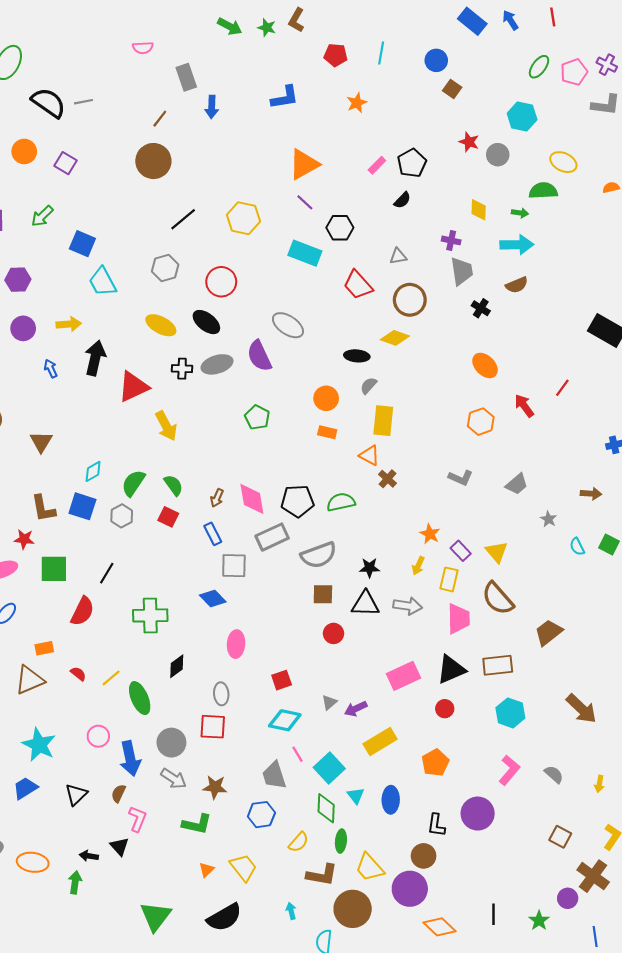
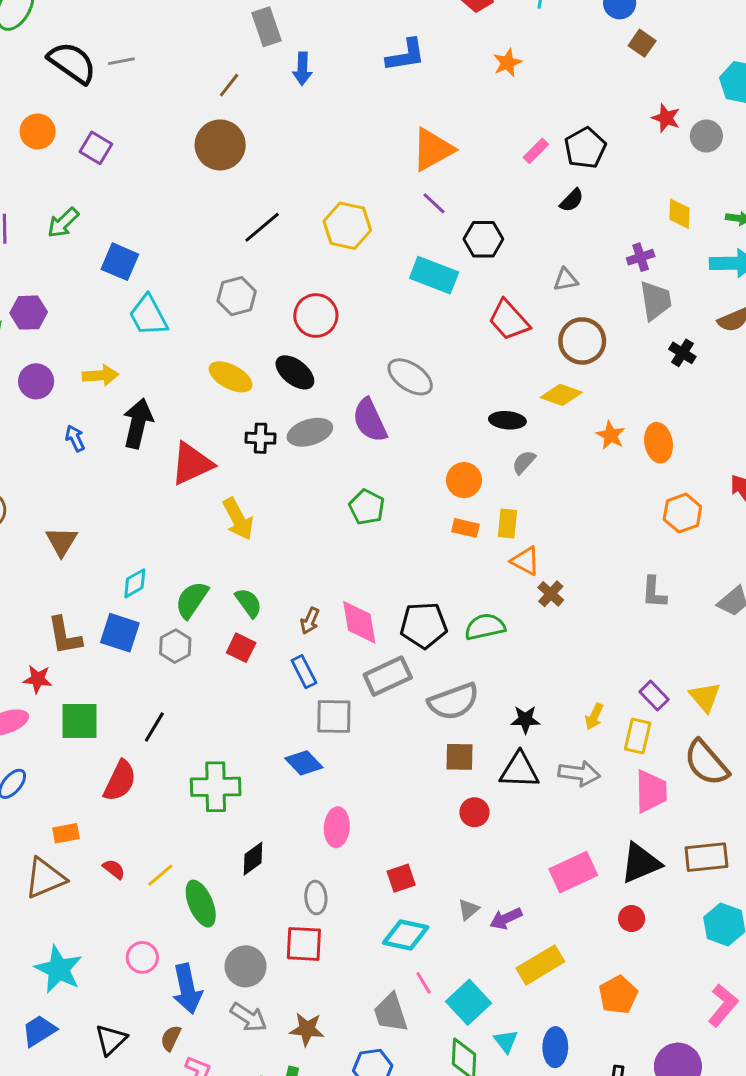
purple cross: (451, 240) -> (641, 257), turned -30
orange ellipse: (485, 365) -> (659, 443), moved, turned 35
yellow rectangle: (383, 421) -> (507, 524), moved, size x0.7
gray L-shape: (461, 478) -> (654, 592), turned 70
orange star: (430, 534) -> (611, 435), moved

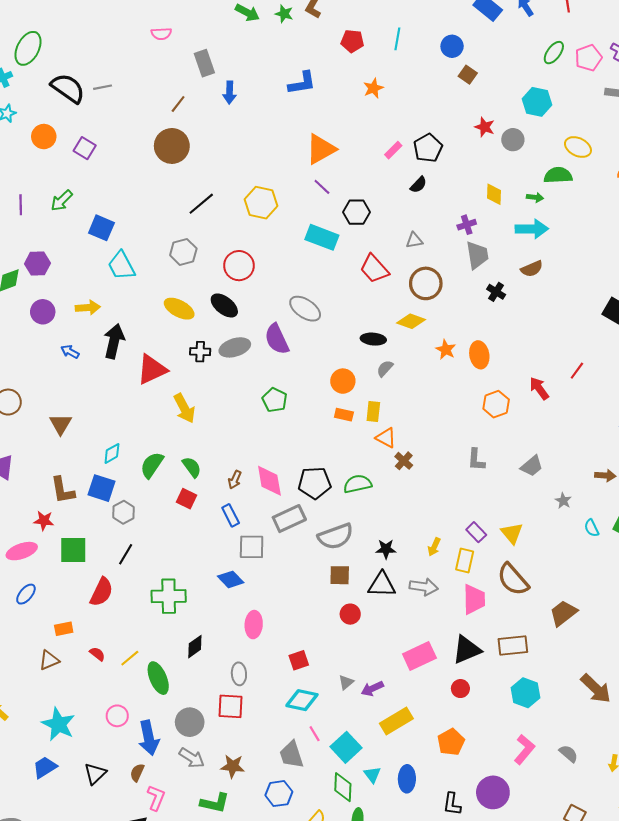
blue arrow: (75, 438) -> (70, 352), turned -36
gray hexagon: (175, 646) -> (124, 512), moved
brown triangle: (45, 878) -> (49, 660), size x0.7

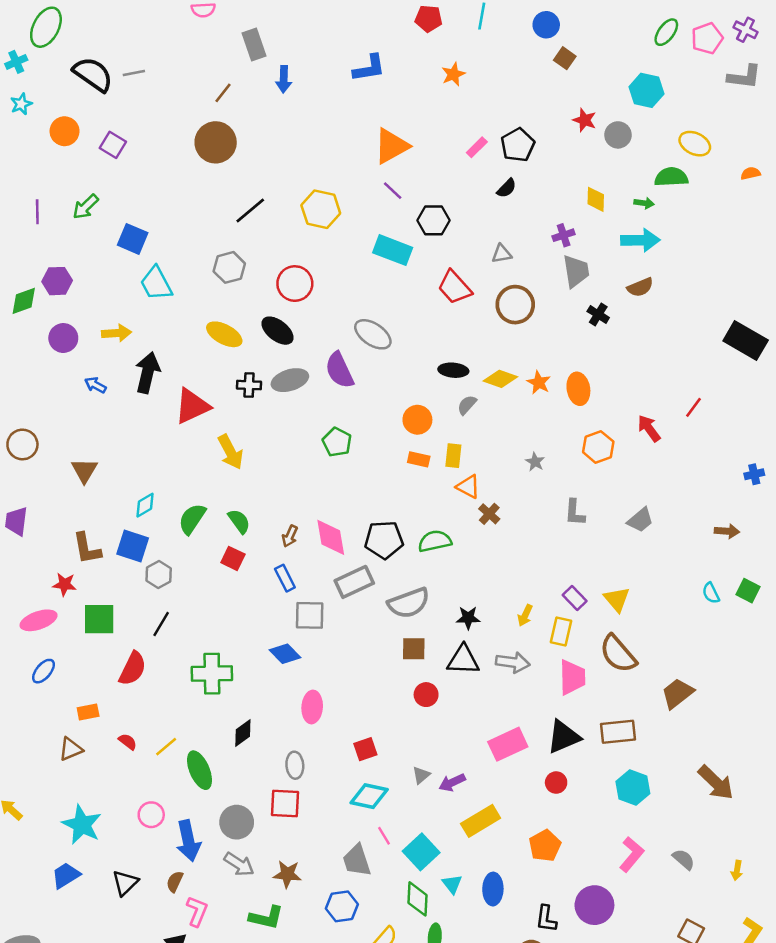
yellow diamond: (411, 321) -> (500, 379), moved
gray star: (563, 501) -> (535, 462), moved

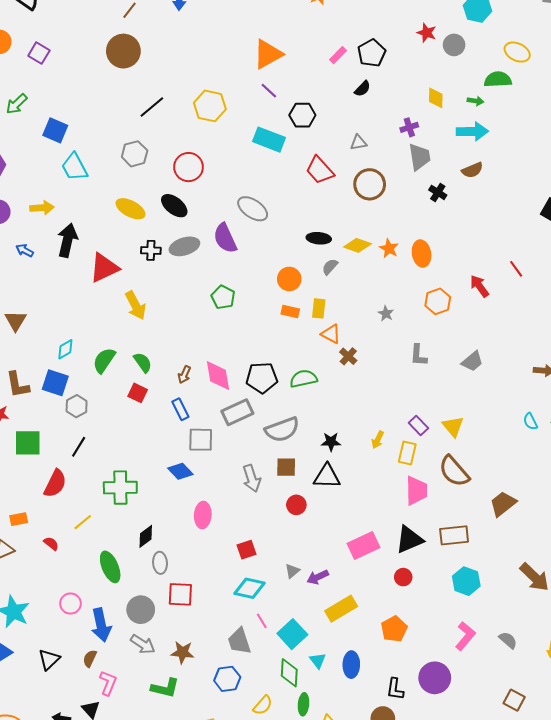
red line: (694, 407) -> (516, 269), turned -72
gray arrow: (513, 662) -> (252, 478), moved, turned 64
yellow line: (166, 747) -> (83, 522), moved
gray ellipse: (295, 765) -> (160, 563), moved

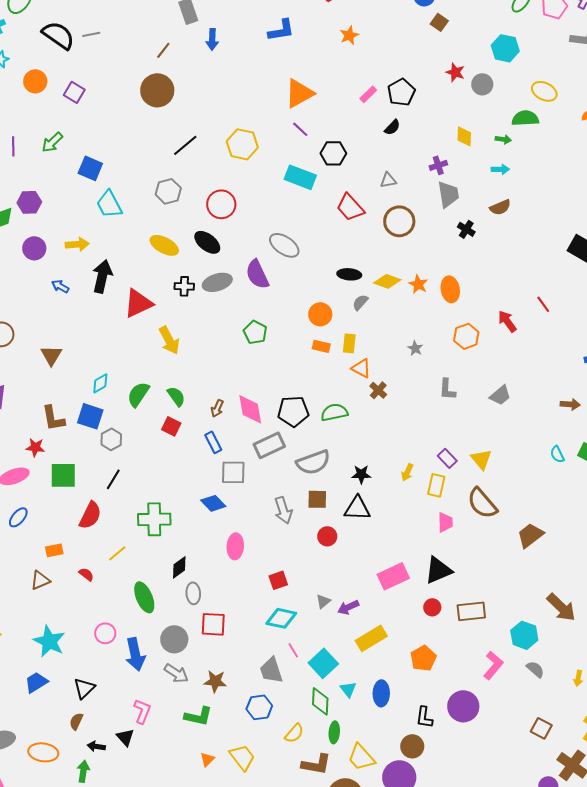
cyan arrow: (472, 131) -> (500, 169), size x0.6
pink trapezoid: (416, 491) -> (445, 522), size x0.7
brown rectangle: (454, 535) -> (471, 611), moved
cyan hexagon: (466, 581) -> (524, 635), moved
brown semicircle: (90, 658) -> (76, 721), moved

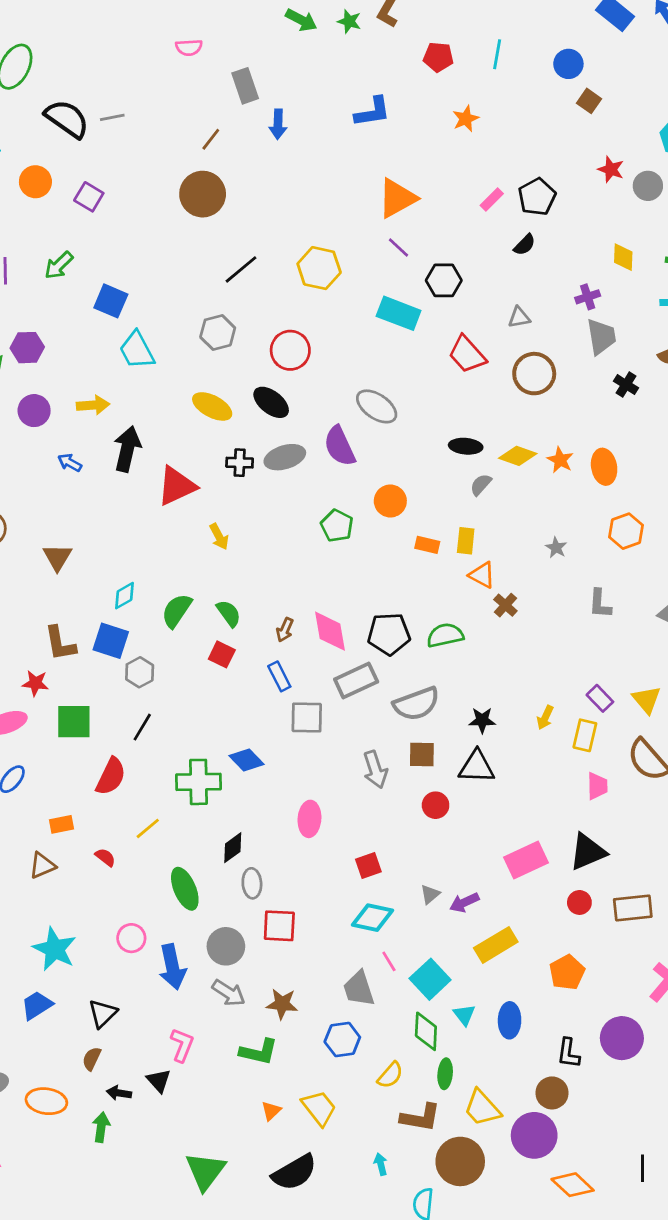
orange circle: (320, 314) -> (390, 501), moved
yellow arrow: (169, 340) -> (219, 537), size x0.7
blue diamond: (213, 503) -> (246, 760), moved

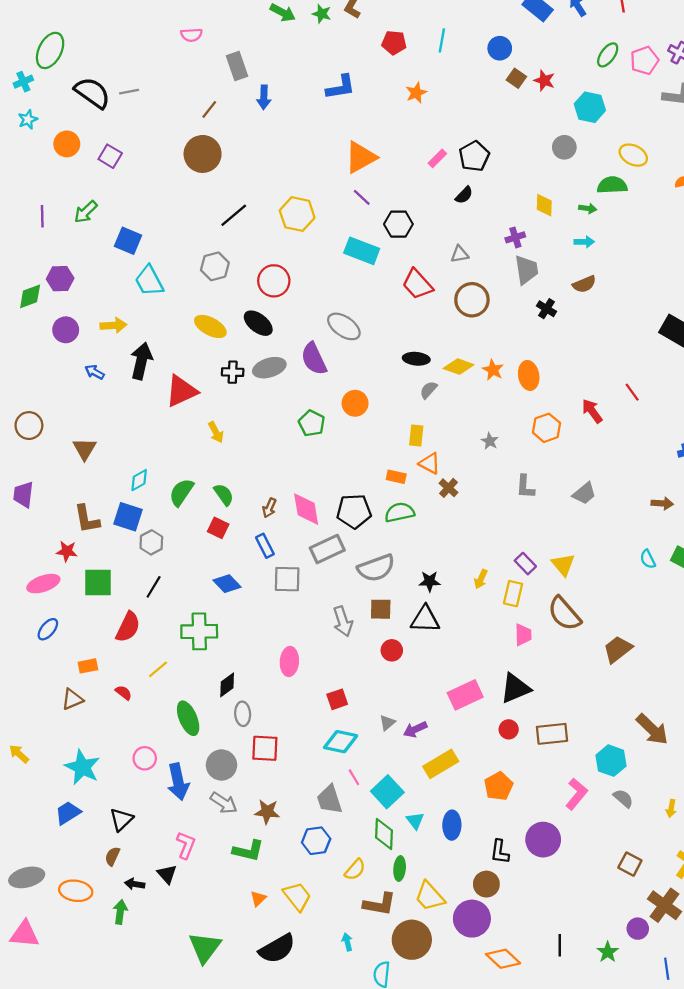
red star: (611, 169) -> (544, 80), moved
orange rectangle: (427, 545) -> (396, 477), moved
blue diamond: (246, 760) -> (227, 584), moved

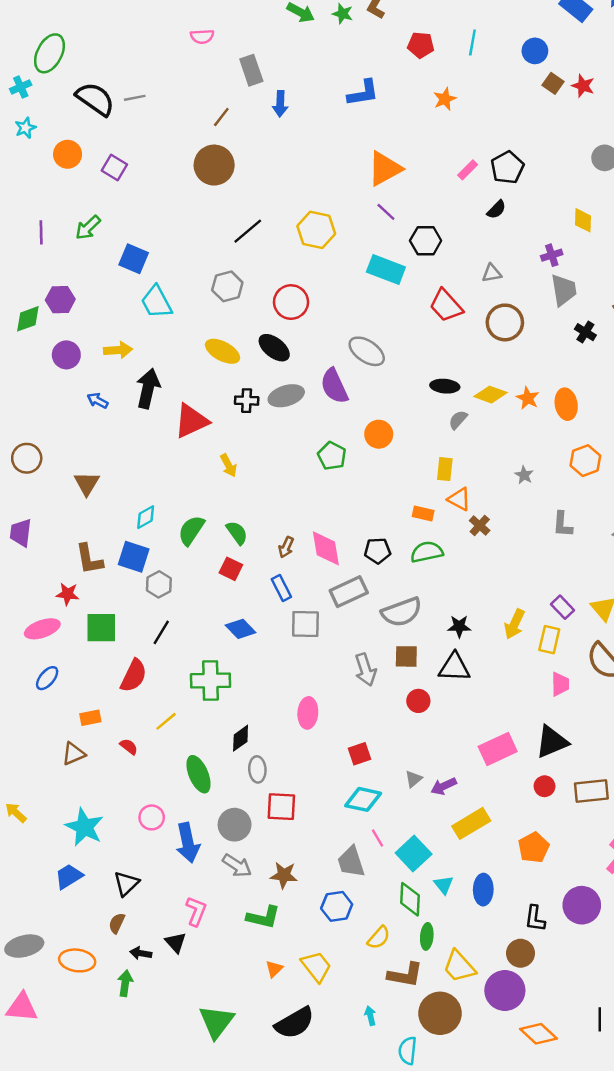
black pentagon: (354, 511) -> (378, 551), size x0.7
yellow arrow: (481, 579) -> (514, 624), size x1.4

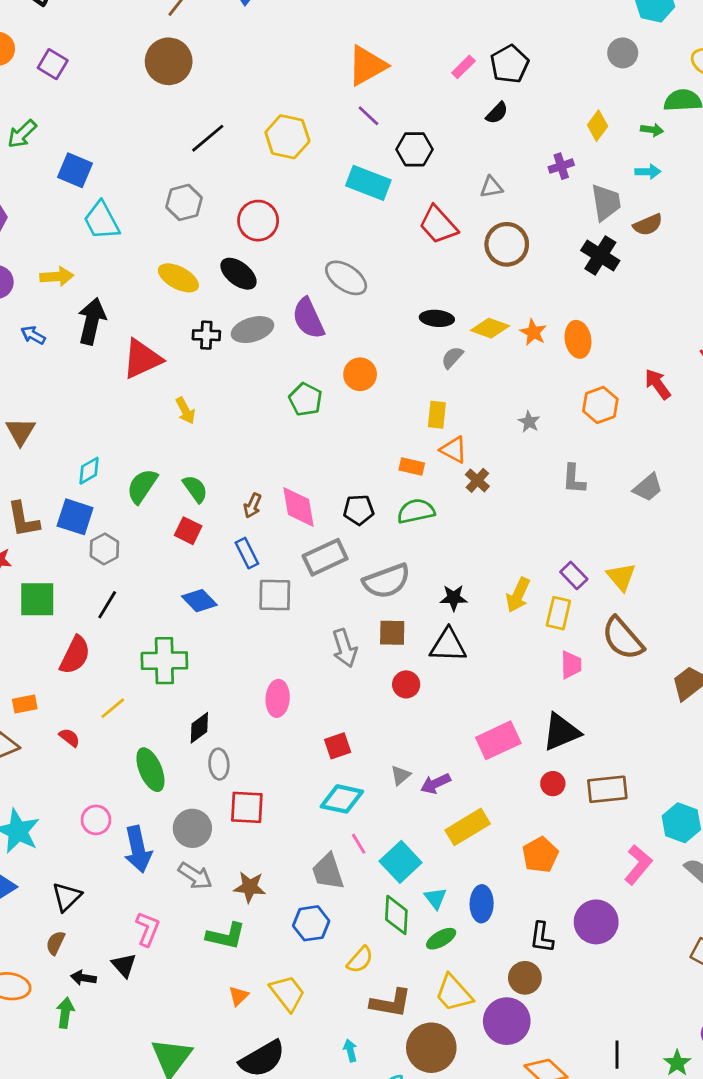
yellow diamond: (583, 220) -> (598, 126), turned 35
gray trapezoid: (564, 290) -> (606, 202), moved
black cross: (585, 332) -> (600, 256), size x1.5
green ellipse: (427, 936) -> (441, 939), moved, turned 55

